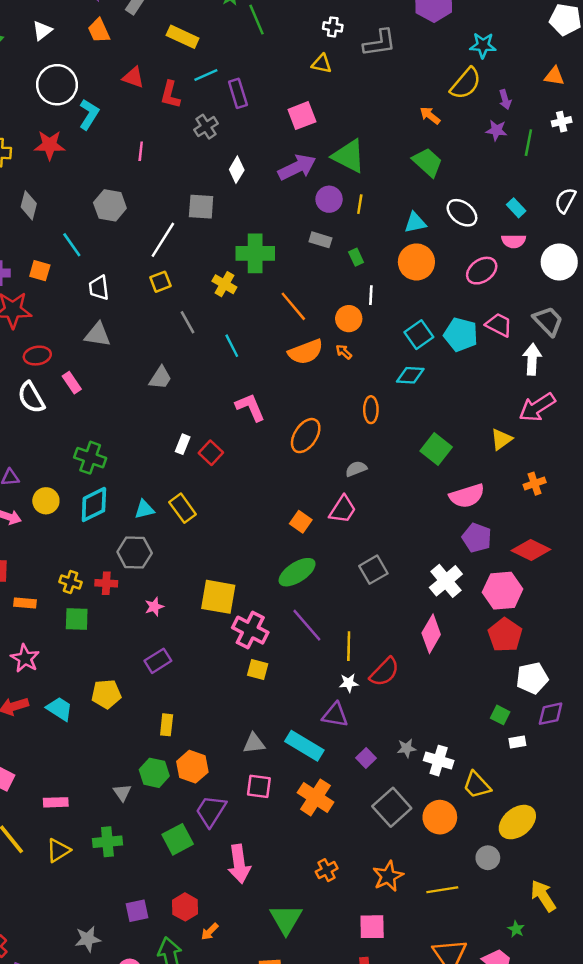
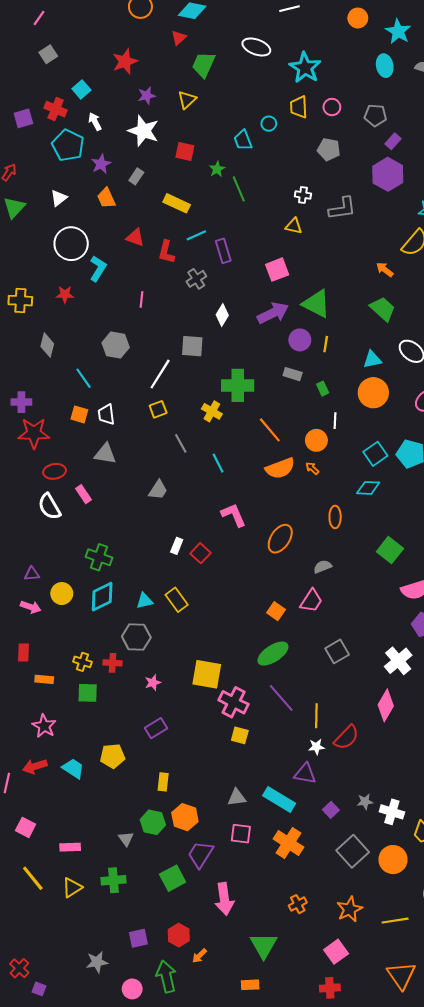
red star: (50, 145) -> (65, 294), size x0.7
orange square: (40, 271) -> (79, 414), moved
pink square: (372, 927) -> (336, 952), turned -35

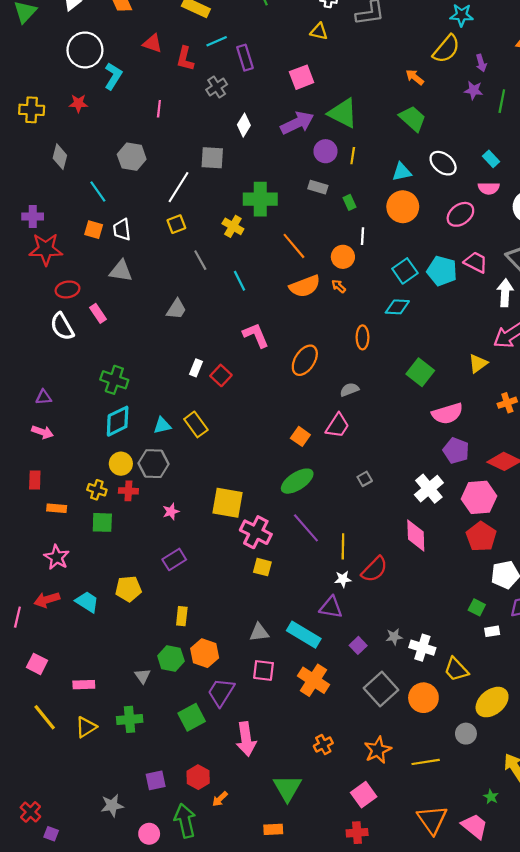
yellow circle: (62, 594) -> (121, 464), moved
gray square: (337, 651) -> (365, 479), size x0.6
pink diamond: (386, 705) -> (416, 535), turned -32

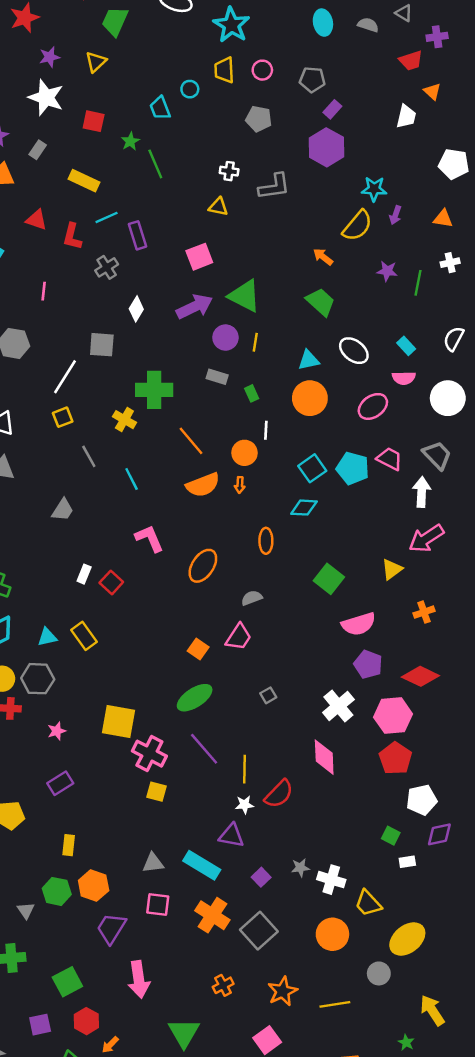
purple arrow: (481, 63) -> (395, 215), moved, turned 35
orange arrow: (339, 286) -> (240, 485), turned -128
gray square: (381, 689) -> (259, 931), moved
green square: (192, 717) -> (67, 982), moved

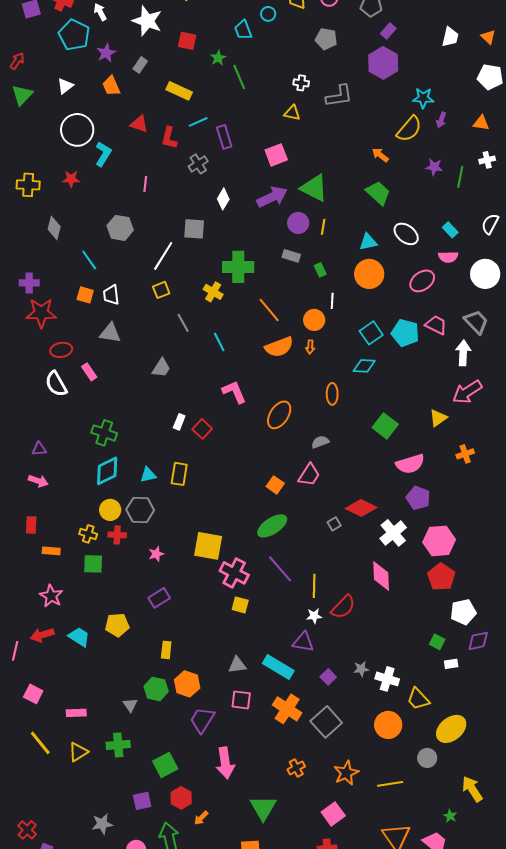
orange triangle: (432, 91) -> (488, 37), moved
yellow rectangle: (84, 636) -> (179, 474), turned 45
red diamond: (420, 676) -> (361, 508), moved

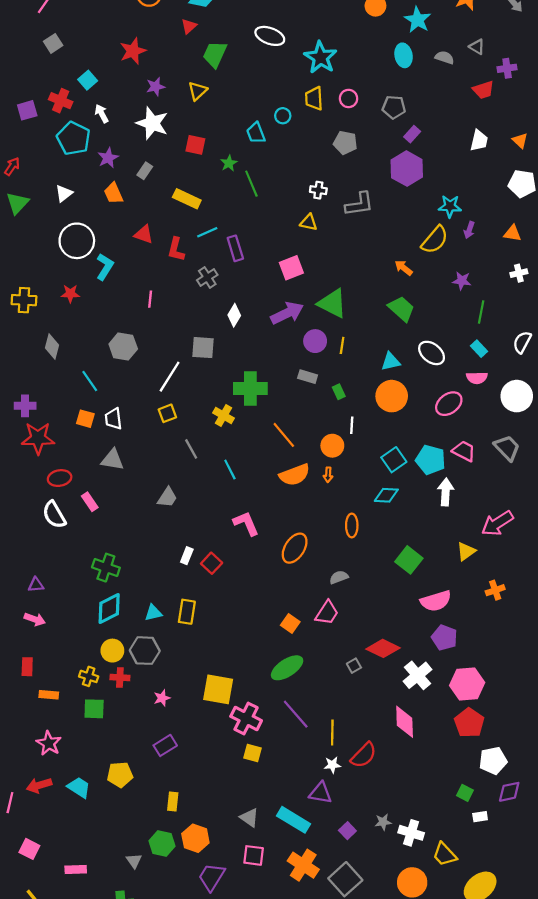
green line: (460, 177) -> (481, 312), moved
white arrow: (463, 353) -> (446, 492), moved
gray triangle: (237, 665) -> (249, 818), turned 42

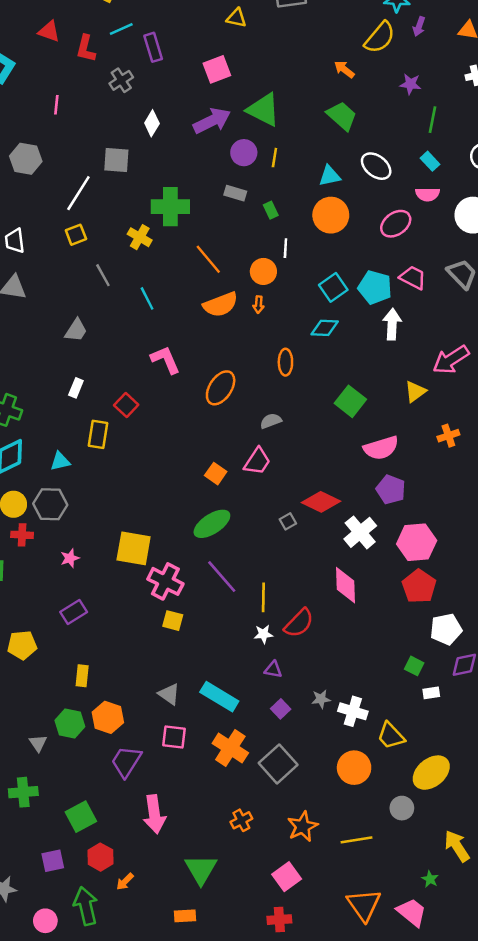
white rectangle: (187, 556) -> (76, 388), moved
yellow rectangle: (187, 612) -> (98, 434), moved
purple triangle: (320, 793) -> (273, 670), moved, size x0.7

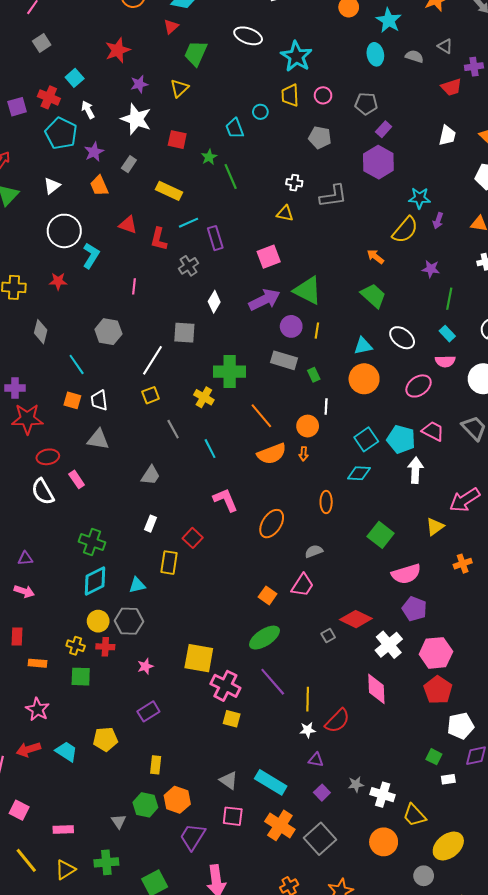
gray rectangle: (235, 193) -> (284, 360), size x1.4

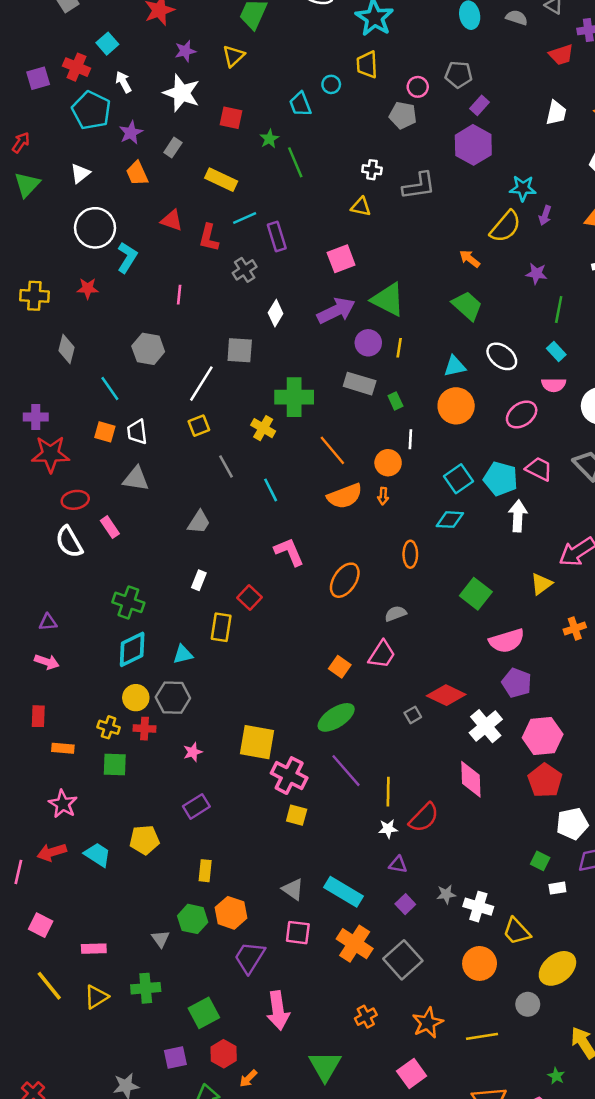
pink circle: (323, 95) -> (418, 87), moved

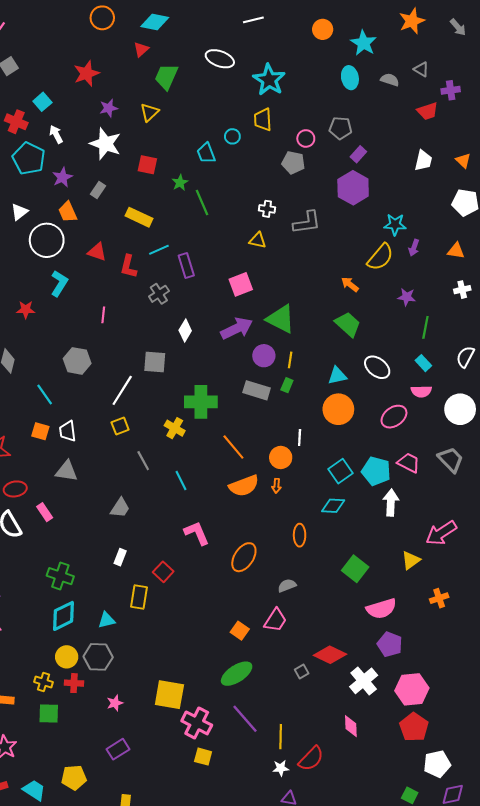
white circle: (95, 228) -> (47, 240), moved
green rectangle: (395, 401) -> (287, 385), moved, turned 48
pink diamond: (471, 779) -> (351, 726), size x0.7

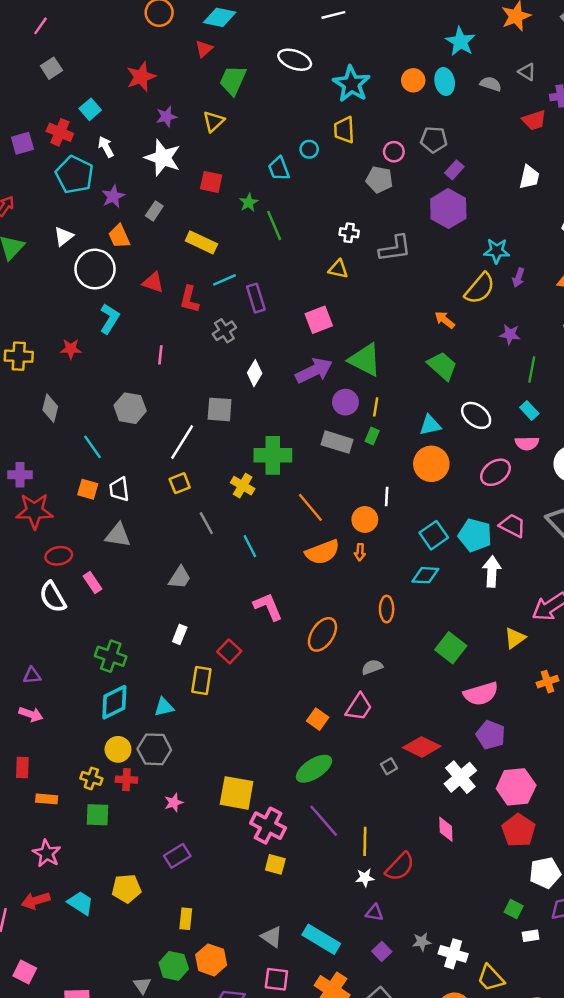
orange circle: (323, 29) -> (413, 80), moved

